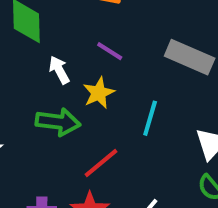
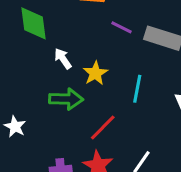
purple line: (110, 51) -> (121, 27), moved

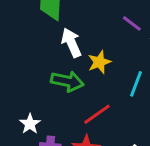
white arrow: (63, 59) -> (71, 43), size x1.4
white star: (15, 127) -> (30, 124), moved

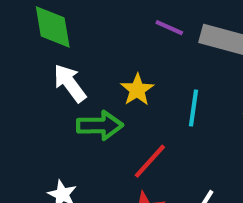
white arrow: (71, 43) -> (70, 83), moved

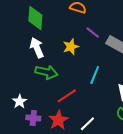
yellow star: (137, 90) -> (71, 47), moved

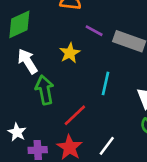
green diamond: (35, 18) -> (19, 24), turned 70
green arrow: (46, 72) -> (45, 90), turned -105

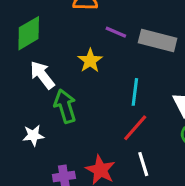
red line: (75, 115) -> (135, 128), moved
white star: (17, 132) -> (33, 135), moved, turned -30
white line: (107, 146) -> (143, 164), turned -48

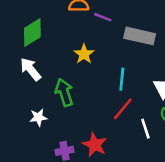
purple line: (116, 32) -> (103, 17), moved
white arrow: (42, 75) -> (30, 69), moved
white line: (143, 164) -> (145, 129), moved

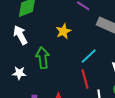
cyan line: (122, 79) -> (89, 56), turned 30
red line: (123, 109) -> (85, 79), turned -66

